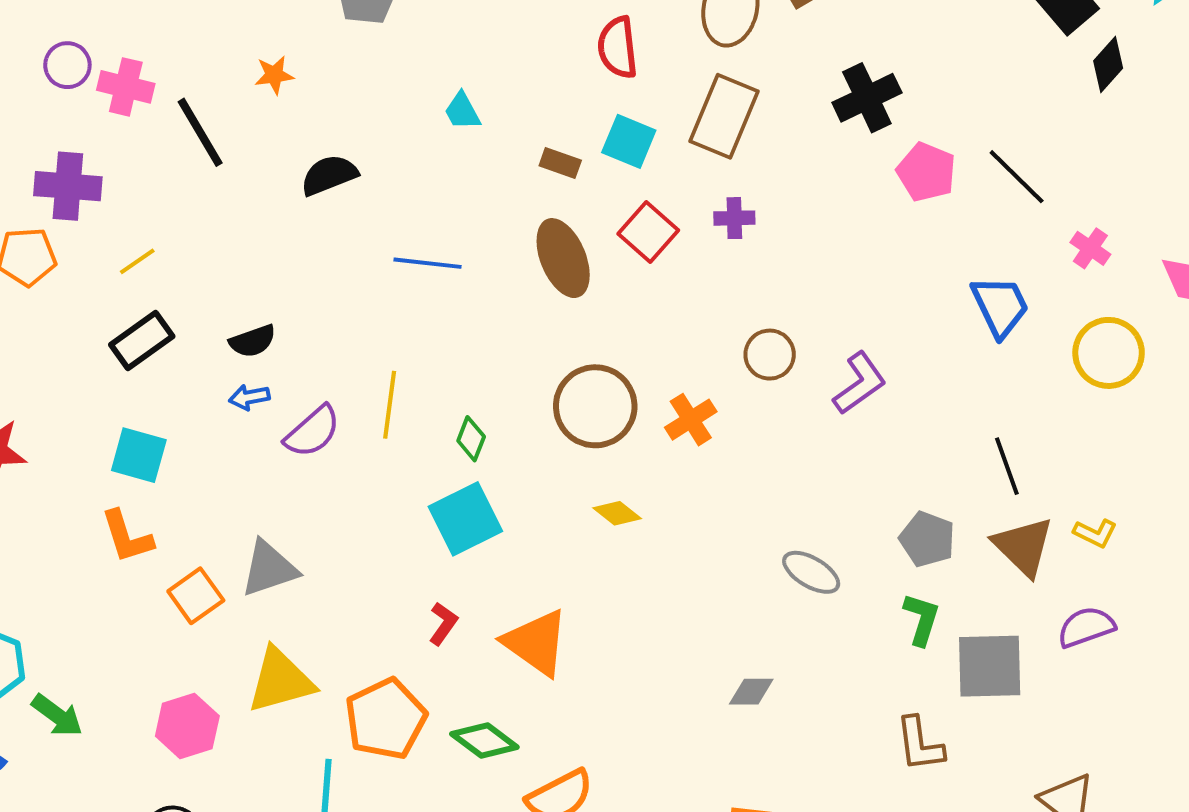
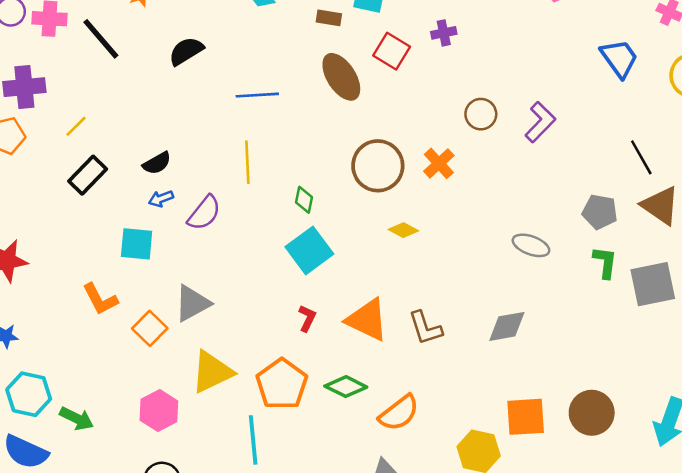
yellow line: (390, 405) -> (247, 162), moved
cyan square: (139, 455) -> (137, 244), moved
gray diamond: (751, 692) -> (507, 326), size x1.4
brown L-shape: (920, 744) -> (425, 328), moved

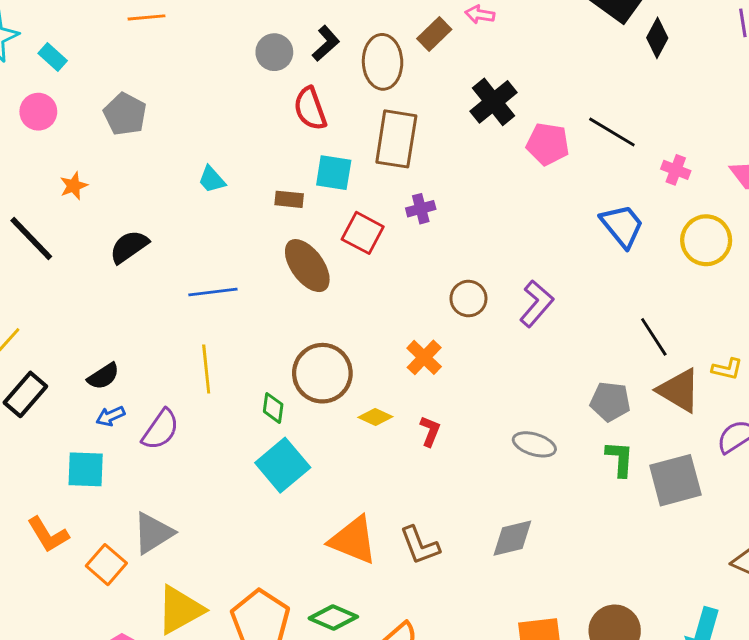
brown circle: (378, 166) -> (322, 373), moved
yellow diamond: (403, 230) -> (375, 417), moved
red L-shape: (307, 318) -> (430, 431), moved

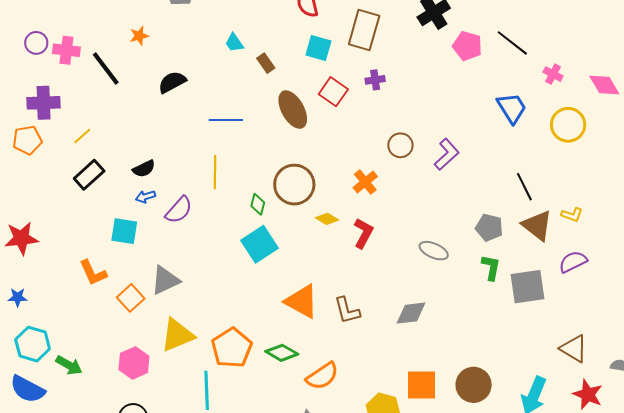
brown rectangle: (289, 199) -> (266, 63), moved, turned 42
red L-shape: (430, 431) -> (363, 233), size x1.4

